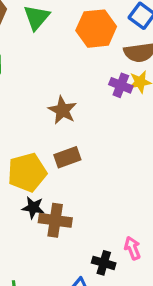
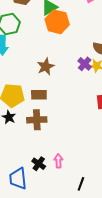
orange hexagon: (96, 29) -> (57, 22), moved
brown cross: (55, 220) -> (37, 120), moved, turned -30

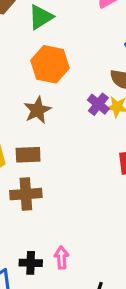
orange hexagon: (57, 22) -> (50, 64), moved
black cross: (39, 164) -> (31, 263), turned -32

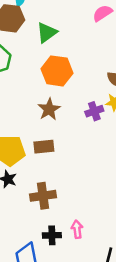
purple cross: (98, 104) -> (94, 111), moved, turned 36
brown cross: (26, 194) -> (43, 196), moved

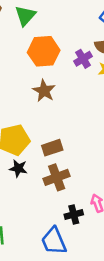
purple cross: (94, 111) -> (83, 59), moved
brown rectangle: (44, 147) -> (52, 148), moved

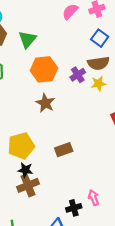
brown rectangle: (52, 148) -> (64, 150), moved
brown cross: (57, 177) -> (28, 185), moved

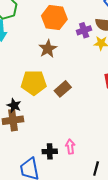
yellow pentagon: (21, 146) -> (34, 83), moved
brown rectangle: (64, 150) -> (63, 89), moved, turned -35

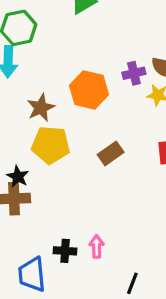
orange hexagon: (54, 18) -> (89, 90), moved
brown star: (48, 49) -> (41, 108), moved
brown rectangle: (63, 89) -> (111, 153), moved

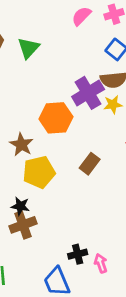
purple cross: (134, 73) -> (88, 93), size x1.6
pink arrow: (97, 246) -> (101, 263), moved

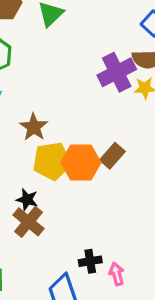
orange hexagon: (56, 118) -> (81, 163), moved
brown cross: (23, 225) -> (28, 222), turned -35

